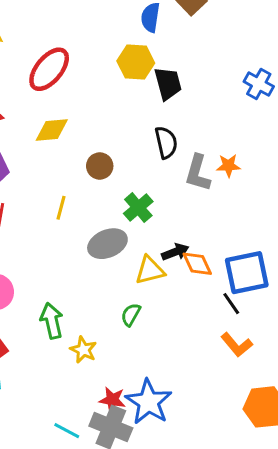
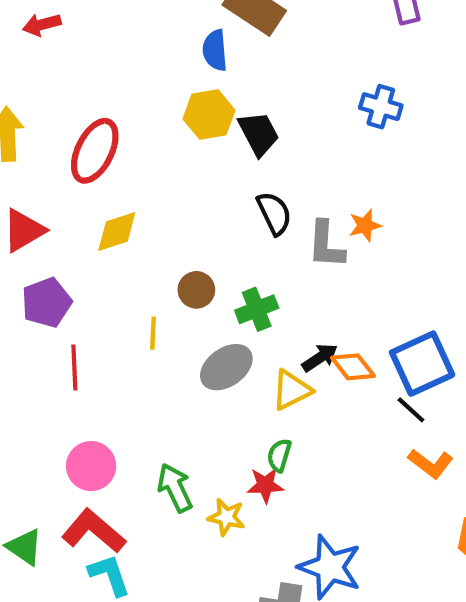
brown circle: (100, 166) -> (196, 290), moved
green cross: (138, 208) -> (257, 309), turned 32
red star: (112, 400) -> (265, 485), moved

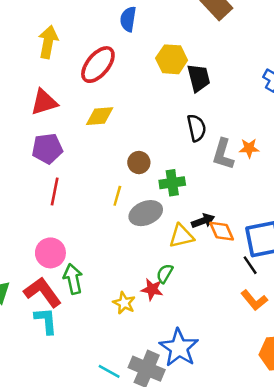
blue semicircle: (215, 50) -> (128, 19), moved
yellow line: (153, 333) -> (117, 196), moved
green arrow: (175, 488) -> (73, 279), moved

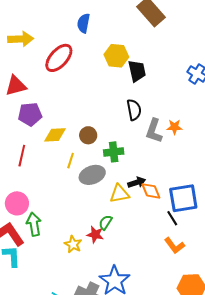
yellow arrow: (48, 42) -> (21, 39), turned 75
yellow diamond: (100, 116) -> (55, 135), moved
purple pentagon: (47, 149) -> (30, 114), moved

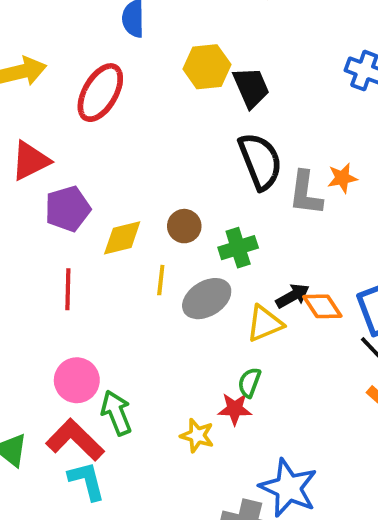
black semicircle: (134, 110) -> (260, 161), size x1.4

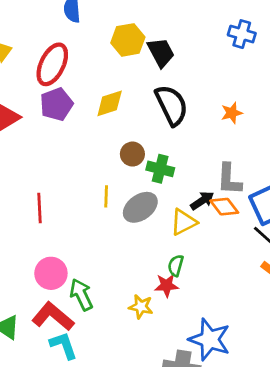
gray L-shape: (306, 193) -> (229, 179), moved
purple pentagon: (68, 209) -> (56, 104), moved
brown circle: (184, 226) -> (132, 154), moved
yellow diamond: (122, 238) -> (110, 103), moved
green cross: (238, 248) -> (160, 169), turned 36

